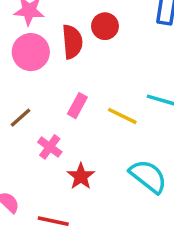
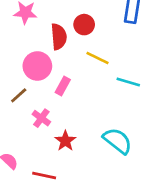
pink circle: (31, 52) -> (37, 66), moved
yellow line: (122, 116) -> (97, 58), moved

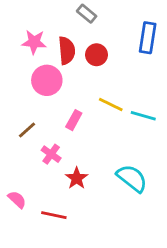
red semicircle: (59, 37) -> (67, 51), moved
yellow line: (97, 58) -> (111, 104), moved
pink circle: (37, 66) -> (47, 80), moved

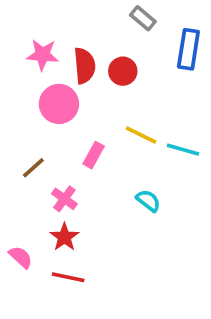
gray rectangle: (87, 14) -> (143, 18), moved
red star: (77, 178) -> (64, 237), moved
cyan semicircle: (132, 178) -> (148, 201), moved, size x0.6

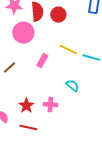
pink cross: (64, 199) -> (50, 105), moved, turned -32

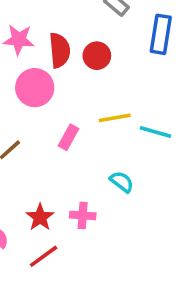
yellow line: (68, 50) -> (115, 118), turned -36
red line: (28, 128) -> (44, 256), turned -48

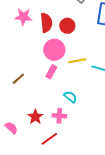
pink circle: (35, 88) -> (54, 50), moved
cyan semicircle: (122, 182) -> (70, 97), moved
red line: (44, 256) -> (49, 139), moved

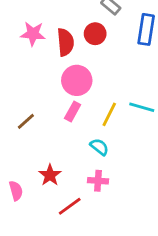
red circle: (67, 26) -> (95, 34), moved
yellow line: (77, 61) -> (109, 114), moved, turned -54
pink cross: (59, 116) -> (98, 181), moved
pink semicircle: (11, 128) -> (16, 191), turned 32

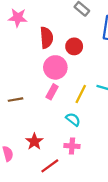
pink star: (33, 34) -> (18, 18), moved
red circle: (95, 34) -> (74, 46), moved
brown line: (26, 121) -> (16, 100), turned 32

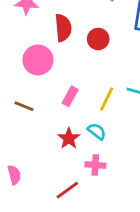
pink circle: (55, 67) -> (38, 60), moved
brown line: (16, 100) -> (24, 106), turned 32
red star: (34, 142) -> (69, 138), moved

